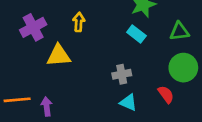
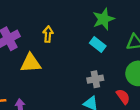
gray cross: (122, 74) -> (95, 79), moved

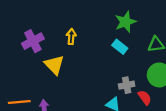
yellow triangle: (31, 63) -> (54, 65), turned 50
gray cross: (95, 79) -> (127, 85), moved

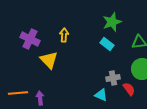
purple cross: (33, 41) -> (30, 39), turned -36

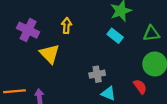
gray cross: (113, 78) -> (97, 74), moved

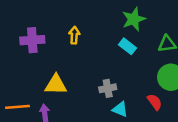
purple cross: (28, 30) -> (32, 40), turned -30
yellow triangle: (50, 54) -> (56, 85), moved, turned -45

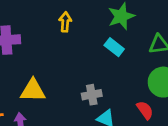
yellow arrow: (74, 35) -> (65, 22), moved

